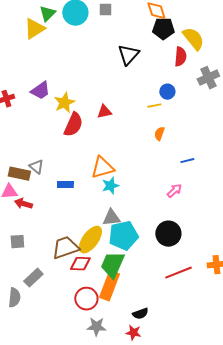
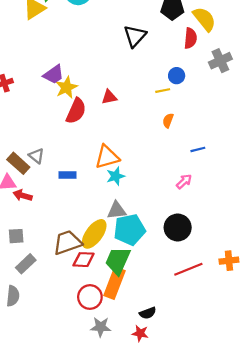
purple trapezoid: (40, 91) -> (54, 75), moved
brown rectangle: (19, 174) -> (18, 163), turned 30
gray rectangle: (33, 278) -> (26, 264), moved

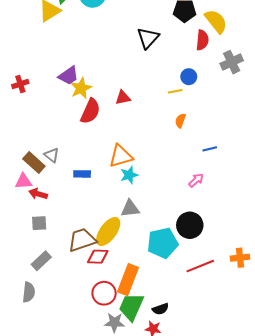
cyan pentagon: (130, 230) -> (163, 243), moved
gray square: (16, 236) -> (39, 223), moved
green trapezoid: (118, 261) -> (131, 307), moved

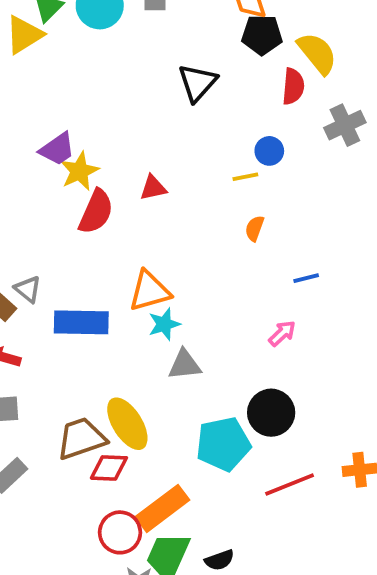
blue rectangle: (82, 174) -> (81, 322), size x1.8
gray triangle: (130, 208) -> (185, 365), moved
yellow ellipse: (108, 232) -> (127, 424), turned -68
orange rectangle: (128, 280) -> (162, 508), turned 32

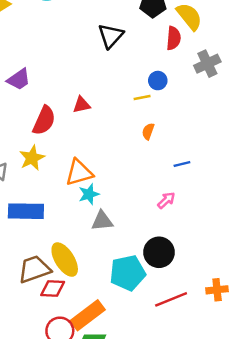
yellow star: (79, 171) -> (32, 158), moved
blue rectangle: (81, 322) -> (26, 211), moved

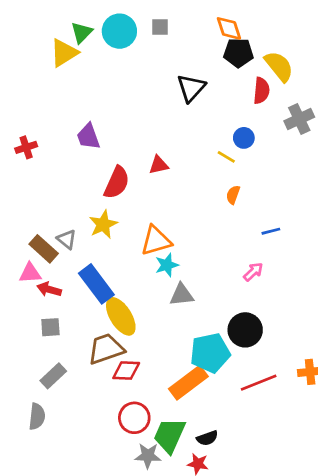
purple trapezoid: (19, 79) -> (88, 137), turned 105
yellow line: (142, 97) -> (226, 157), turned 42
blue rectangle: (26, 211) -> (96, 284), turned 52
yellow ellipse: (65, 260) -> (121, 316), moved
orange rectangle: (88, 315) -> (188, 383), moved

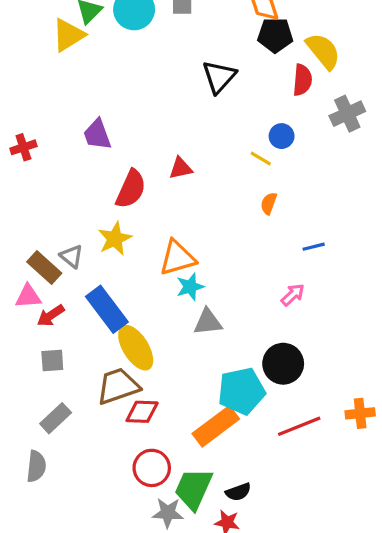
red arrow: (49, 289) -> (51, 316), turned -50

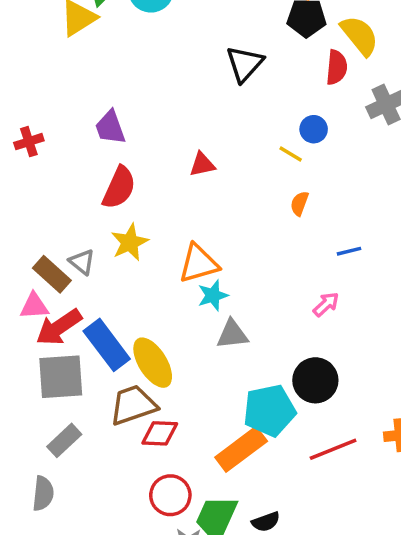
red semicircle: (131, 189) -> (119, 188), moved
blue rectangle: (107, 309) -> (107, 345), moved
red arrow: (51, 316) -> (59, 327), size x1.5
gray square: (52, 360) -> (61, 377), size x1.8

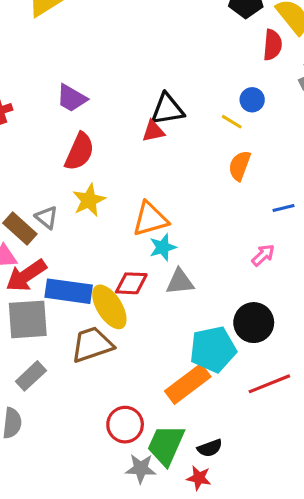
black triangle: (245, 64) -> (167, 109), moved, turned 39
purple trapezoid: (110, 127) -> (72, 98), turned -40
orange semicircle: (299, 203) -> (240, 166), size x1.4
blue rectangle: (107, 345) -> (69, 291), turned -45
red diamond: (160, 433) -> (131, 283), moved

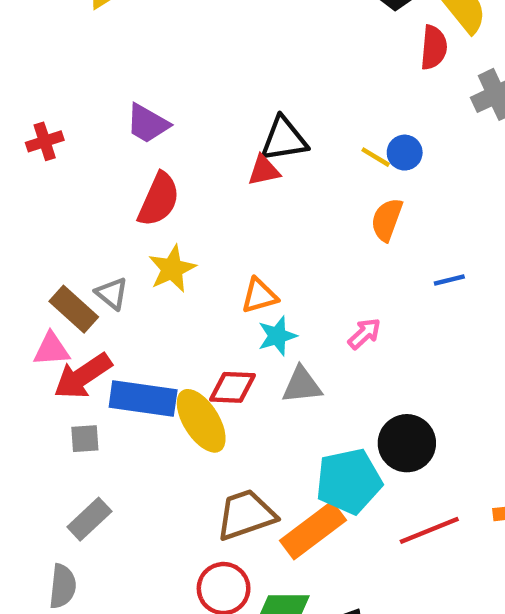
blue circle: (252, 100) -> (405, 153), moved
orange triangle: (150, 219) -> (259, 296), size x0.7
pink arrow: (263, 255) -> (364, 334), moved
gray square: (28, 319) -> (85, 439), size x0.5
brown trapezoid: (92, 345) -> (246, 515), moved

